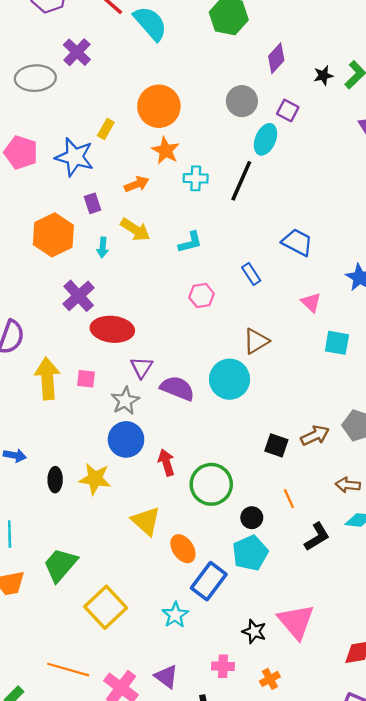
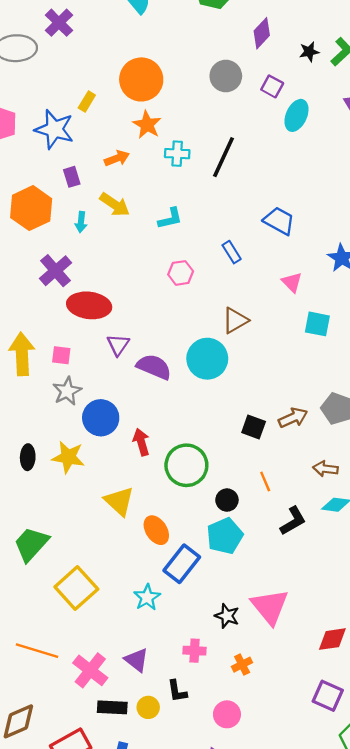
cyan ellipse: (265, 139) -> (296, 115), moved
gray star: (125, 401) -> (67, 391), moved

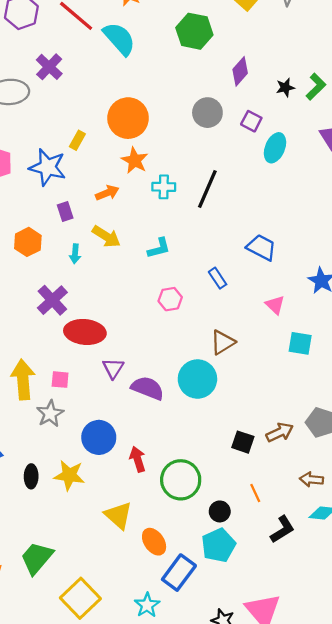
orange hexagon: (31, 208) -> (28, 242), size x0.7
gray star: (67, 391) -> (50, 414), moved

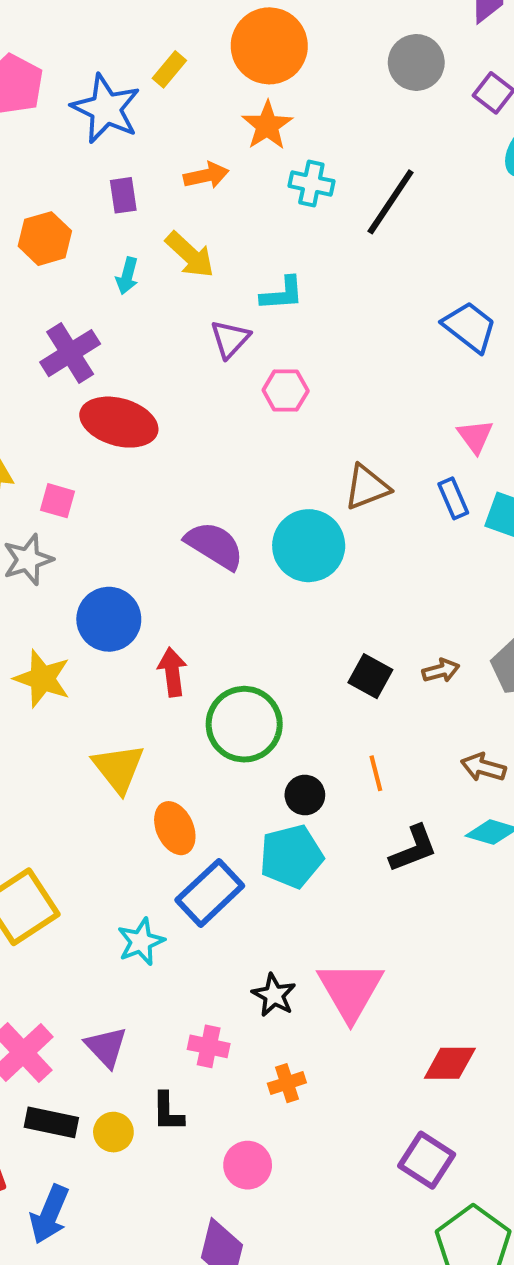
blue rectangle: (218, 278) -> (453, 498), moved
purple triangle: (113, 368) -> (230, 339), moved
brown arrow: (280, 432) -> (441, 671), size x0.7

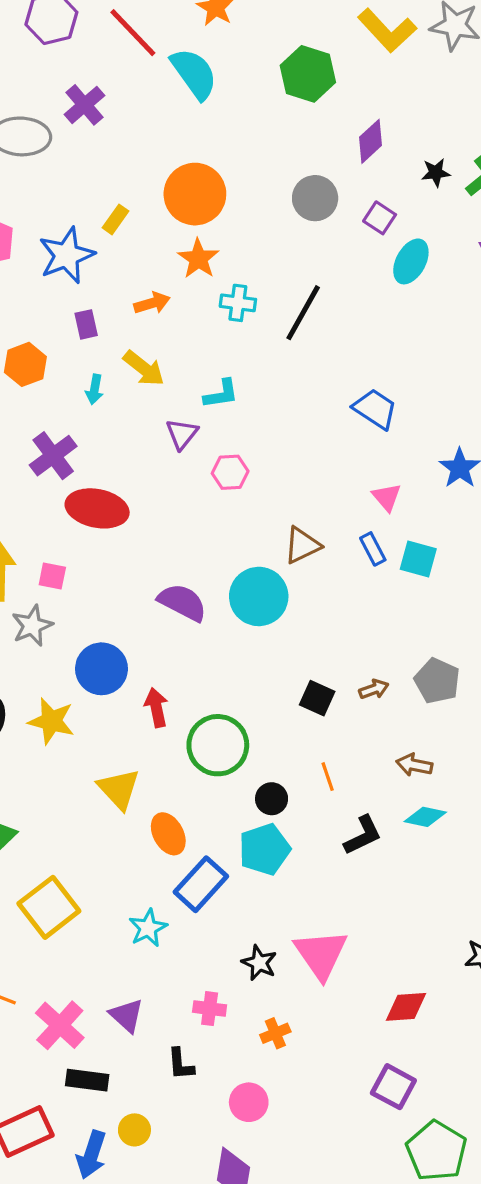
blue star: (106, 109) -> (67, 255), turned 30
yellow circle: (113, 1132) -> (134, 1130), moved

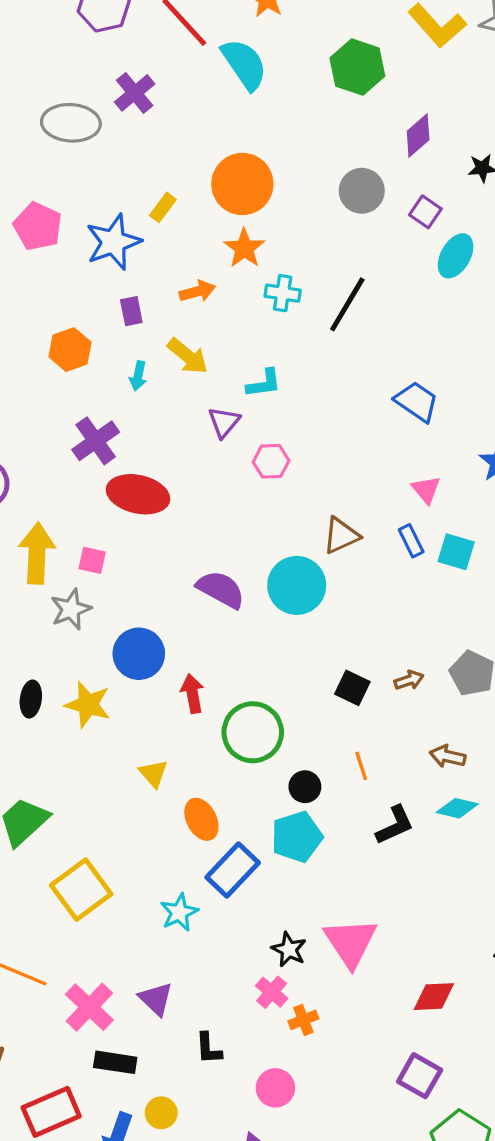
yellow triangle: (119, 789) -> (153, 773), size x0.7
pink cross: (210, 1009) -> (272, 992), moved, turned 32

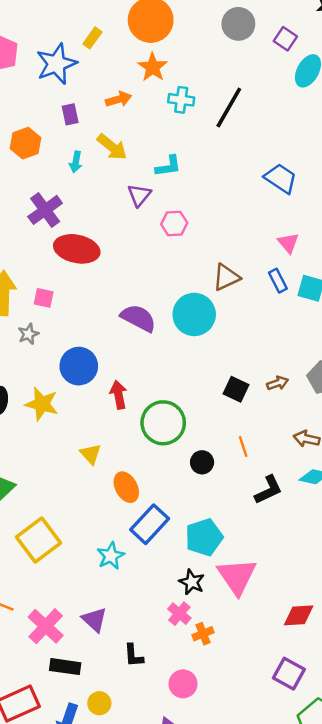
gray star: (71, 609) -> (28, 334), size x0.7
cyan pentagon: (297, 837) -> (204, 537), moved

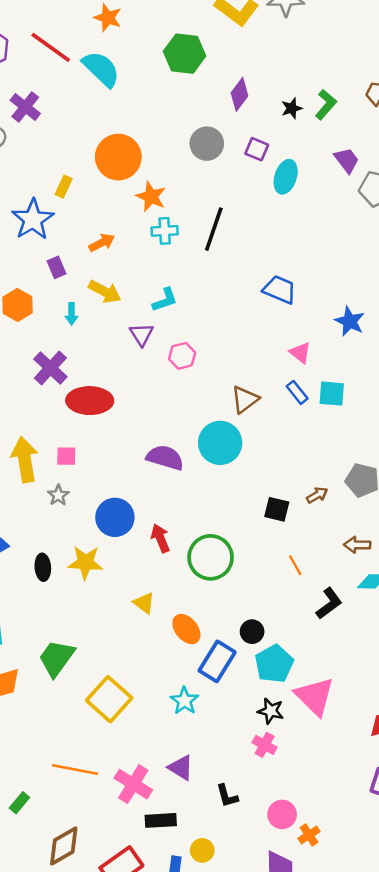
orange star: (153, 67) -> (151, 197), moved
black circle: (202, 462) -> (252, 632), moved
orange cross: (203, 634) -> (309, 835), moved

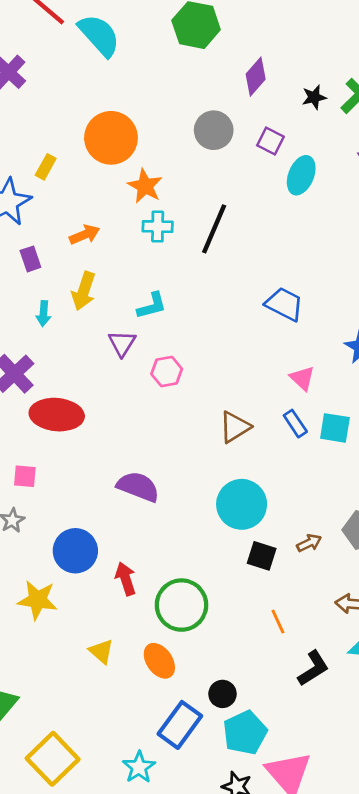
yellow arrow: (105, 292) -> (84, 291), turned 76
cyan circle: (220, 443) -> (242, 504), moved
orange ellipse: (186, 629) -> (159, 661), moved

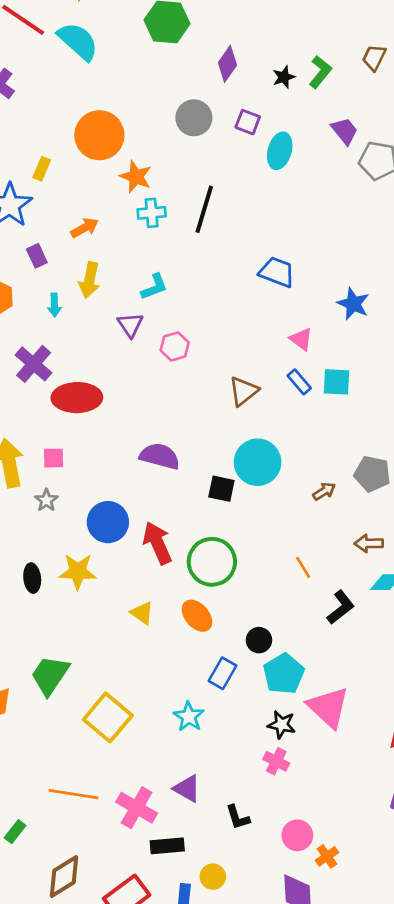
black square: (262, 556) -> (221, 489), moved
red arrow: (126, 579) -> (157, 543), size x1.4
blue rectangle: (180, 725) -> (222, 673), size x0.7

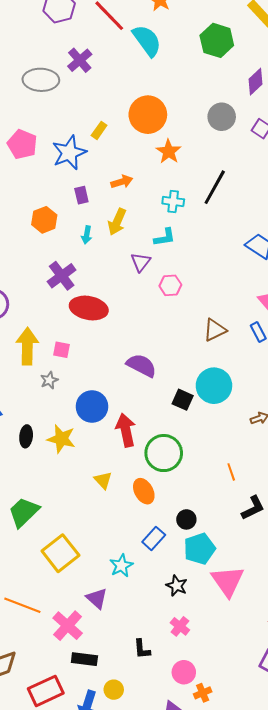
cyan cross: (152, 213) -> (173, 201), moved
black star: (282, 725) -> (177, 586), moved
pink cross: (276, 761) -> (180, 626), moved
purple triangle: (187, 789) -> (97, 598), moved

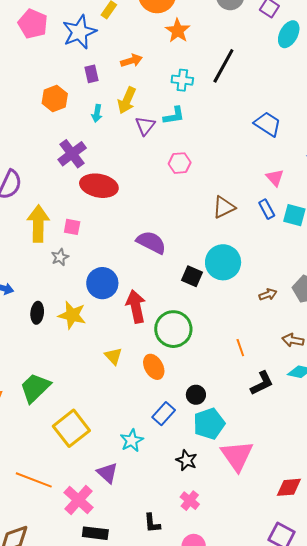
purple triangle: (141, 262) -> (145, 126), moved

